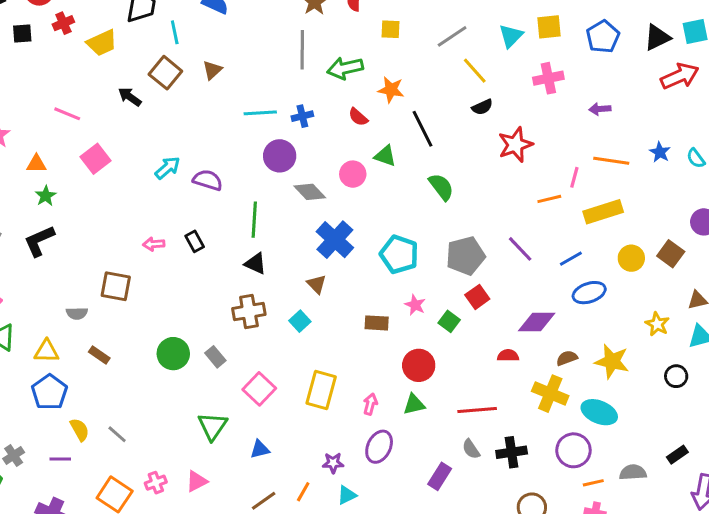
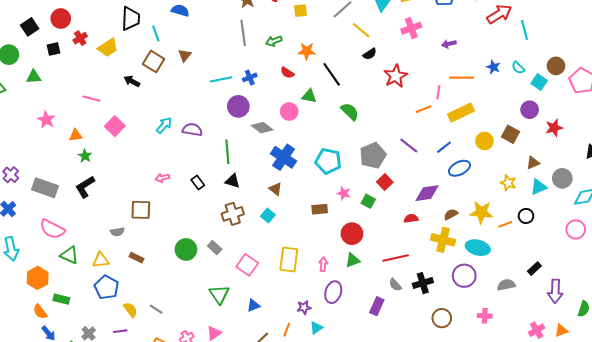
green arrow: (345, 68) -> (274, 41), size x0.7
black rectangle: (195, 241) -> (198, 182), moved
orange line: (593, 483) -> (505, 224), moved

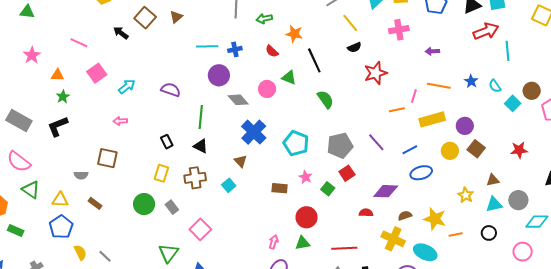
purple circle: (530, 110) -> (465, 126), moved
cyan arrow: (164, 125) -> (127, 86), moved
pink arrow: (162, 178) -> (120, 121), moved
black circle: (526, 216) -> (489, 233), moved
yellow rectangle: (289, 260) -> (161, 173), moved, size x0.7

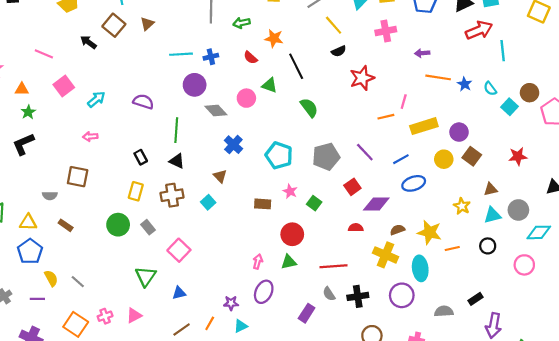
orange line: (439, 86) -> (438, 77), moved
blue cross: (254, 132) -> (233, 145), size x0.7
red square: (347, 173) -> (352, 187), moved
cyan ellipse: (425, 252) -> (420, 268), turned 60

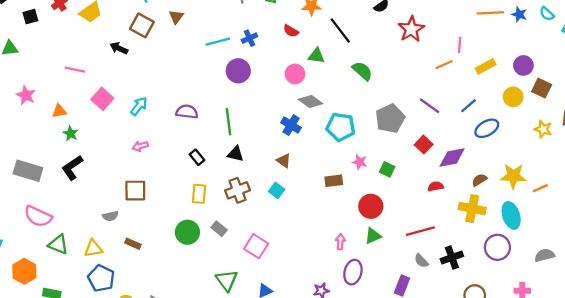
purple semicircle: (143, 102) -> (187, 112), moved
gray diamond: (216, 111) -> (311, 101), moved
yellow rectangle: (424, 126) -> (486, 66), size x0.7
yellow star: (462, 206) -> (543, 129), moved

